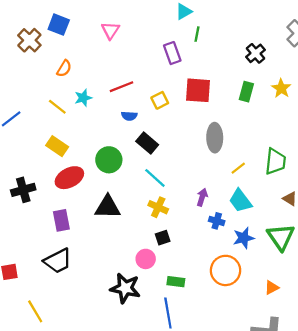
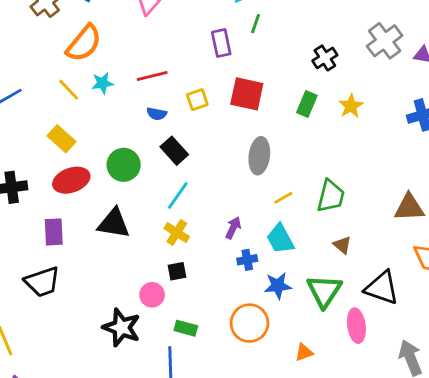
orange semicircle: (64, 68) -> (84, 43), size x1.8
cyan line: (155, 178) -> (178, 195), turned 75
blue cross: (217, 221) -> (247, 260), turned -35

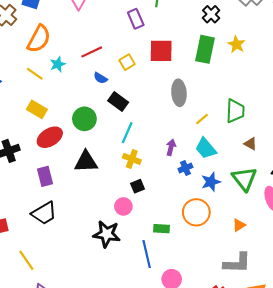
green rectangle: (307, 104) -> (205, 49), size x1.5
blue semicircle: (157, 114) -> (100, 78), turned 32
green rectangle: (186, 328) -> (161, 229), moved

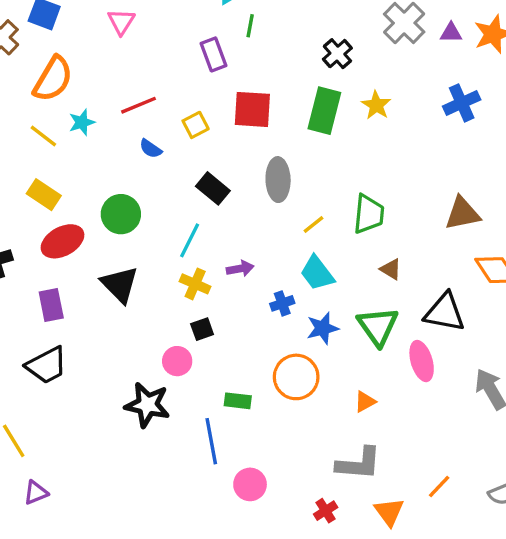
black rectangle: (118, 101) -> (213, 188), moved
purple arrow: (171, 147) -> (240, 269), moved, turned 63
black triangle: (86, 162) -> (120, 284), turned 45

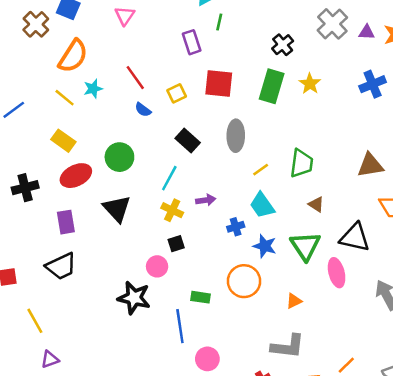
red line: (139, 105) -> (135, 78), turned 75
blue star: (323, 328) -> (265, 246), turned 30

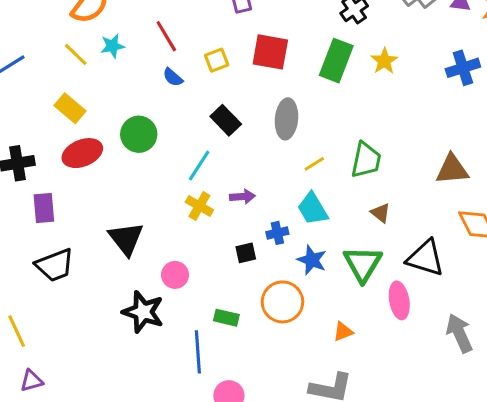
black triangle: (117, 209) -> (126, 239), moved
purple rectangle: (66, 222) -> (44, 208), moved
black square: (176, 244) -> (246, 253), moved

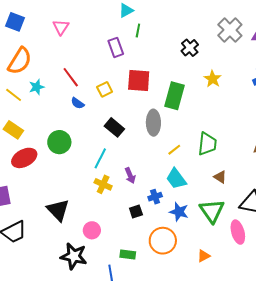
green rectangle: (336, 61) -> (175, 96), moved
purple arrow: (242, 197) -> (130, 175), turned 77

